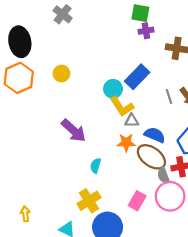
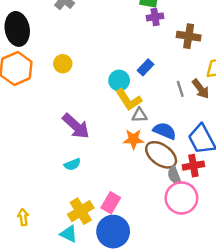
blue rectangle: (137, 77) -> (145, 67), size x0.6
cyan semicircle: (95, 166) -> (72, 164), moved, turned -128
yellow cross: (89, 201) -> (81, 211), moved
pink rectangle: (137, 201) -> (111, 203), moved

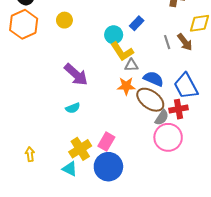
gray semicircle: (174, 175) -> (162, 117), turned -126

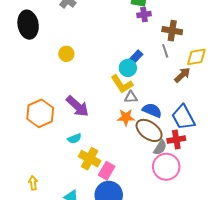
orange hexagon: (24, 24) -> (40, 113), moved
cyan circle: (114, 35) -> (128, 68), moved
gray line: (167, 42) -> (165, 51), moved
brown arrow: (185, 42) -> (182, 75), turned -96
yellow cross: (80, 149) -> (90, 159), moved, turned -30

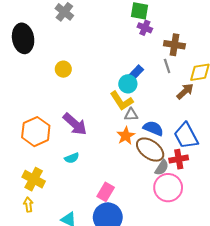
purple cross: (144, 14) -> (145, 28), turned 32
orange star: (126, 117) -> (126, 136), turned -30
yellow cross: (90, 159) -> (34, 179), moved

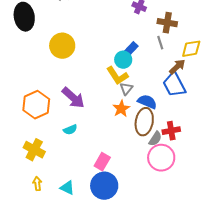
yellow circle: (63, 69) -> (62, 46), size x1.6
gray triangle: (131, 115) -> (126, 89), turned -48
blue trapezoid: (186, 136) -> (174, 85), moved
brown ellipse: (150, 150) -> (144, 122), turned 64
yellow arrow: (28, 205) -> (37, 184), moved

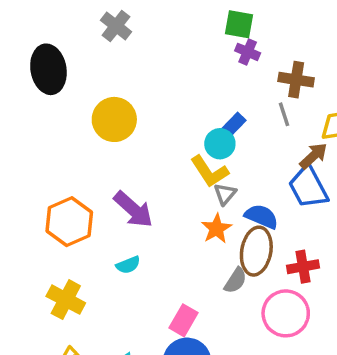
gray semicircle: (155, 139) -> (235, 281), moved

